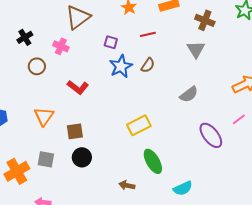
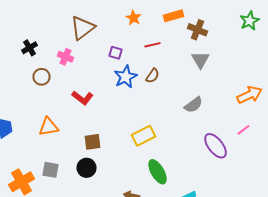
brown cross: (205, 20) -> (198, 30), moved
orange triangle: (44, 116) -> (48, 127), turned 45
brown square: (75, 131) -> (92, 142), moved

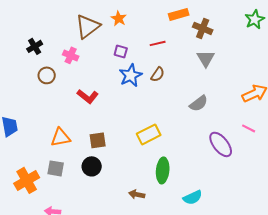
orange star: (134, 18) -> (119, 18), moved
orange triangle: (48, 127) -> (61, 137), moved
pink line: (244, 130) -> (249, 128), turned 64
green ellipse: (158, 172) -> (163, 170), turned 35

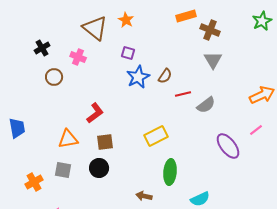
brown triangle: (88, 26) -> (95, 28), turned -44
red line: (158, 43) -> (183, 94), moved
red L-shape: (88, 96) -> (95, 113), moved, turned -75
pink line: (249, 128) -> (256, 130), turned -64
orange cross: (27, 180) -> (34, 182), size x0.7

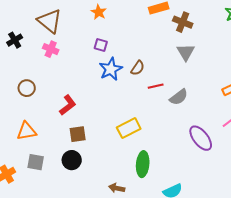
brown triangle: (95, 28) -> (50, 21), moved
brown circle: (54, 77) -> (27, 88), moved
orange triangle: (68, 139) -> (27, 131), moved

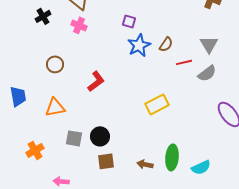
gray triangle: (186, 52) -> (209, 44), moved
brown square: (78, 134) -> (106, 161), moved
gray square: (36, 162) -> (74, 138), moved
green ellipse: (143, 164) -> (172, 157), moved

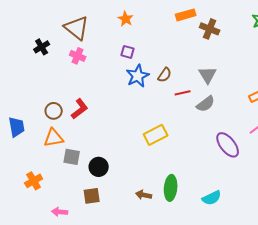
brown circle: (55, 64) -> (54, 111), moved
red L-shape: (96, 81) -> (80, 109), moved
gray square: (74, 138) -> (72, 157), moved
brown square: (106, 161) -> (92, 196), moved
cyan semicircle: (201, 167) -> (212, 198), moved

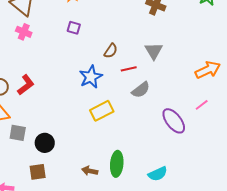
blue star: (138, 76) -> (91, 77), moved
gray semicircle: (206, 104) -> (141, 90), moved

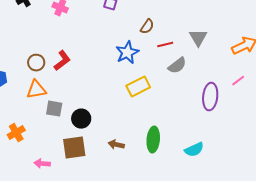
gray triangle: (154, 51) -> (198, 38), moved
purple ellipse: (174, 121) -> (210, 97), turned 44
brown arrow: (90, 171) -> (116, 145), moved
brown square: (38, 172) -> (74, 148), size x1.4

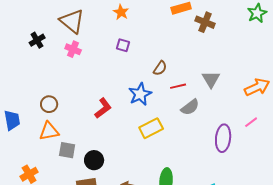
red L-shape: (62, 61) -> (103, 108), moved

